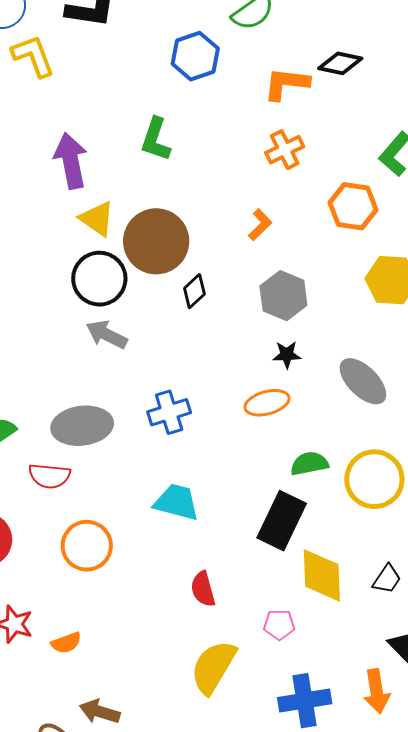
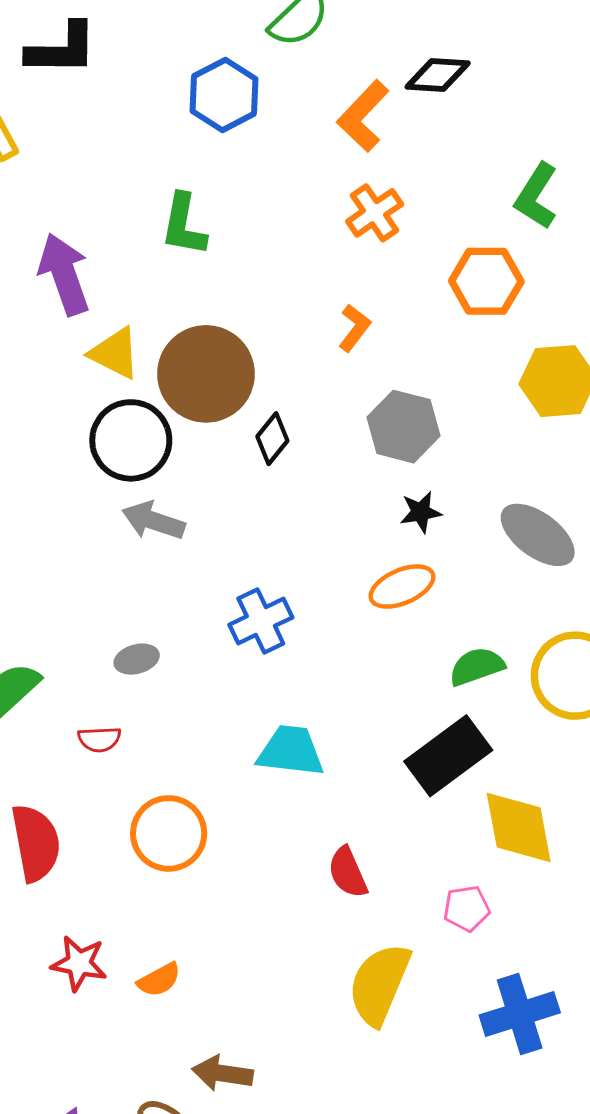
orange L-shape: (286, 84) -> (363, 116), turned -45
gray ellipse: (82, 426) -> (137, 659), size x0.5
red semicircle: (49, 476) -> (99, 739), size x0.7
black rectangle: (282, 521) -> (448, 756), turned 36

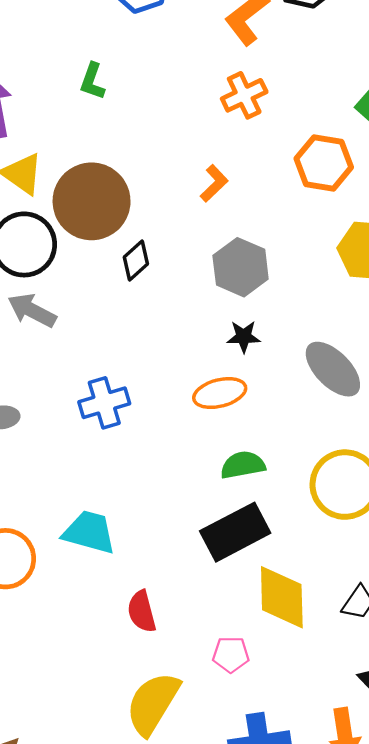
green L-shape: (184, 225) -> (92, 81), size x0.7
green semicircle: (477, 666) -> (243, 465), moved
cyan trapezoid: (291, 751) -> (89, 532), moved

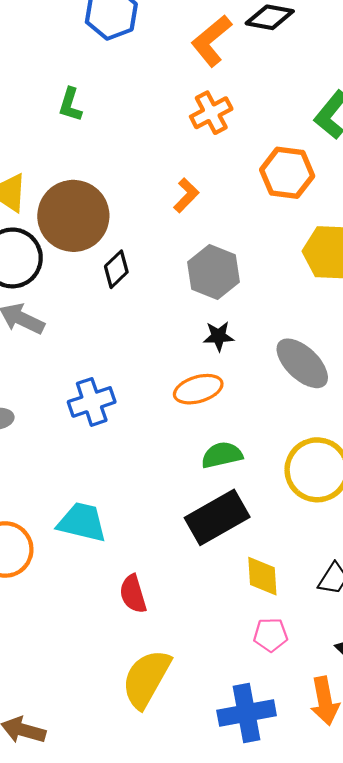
yellow diamond: (282, 597) -> (262, 576), size x0.7
pink pentagon: (231, 654) -> (271, 635), moved

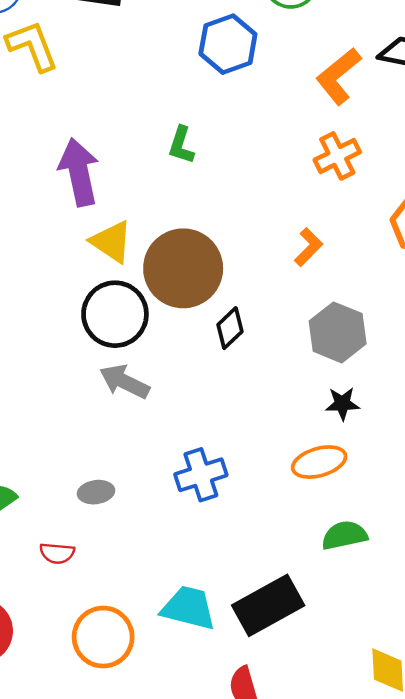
black rectangle: (217, 517) -> (268, 605), moved

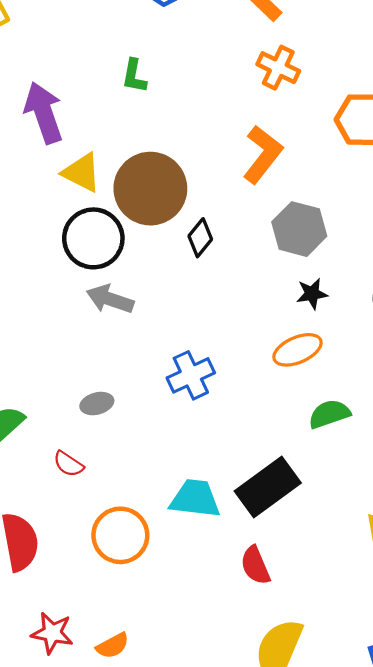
orange cross: (337, 156) -> (278, 68), turned -30
orange L-shape: (309, 247) -> (263, 154), size x1.6
red semicircle: (57, 553) -> (68, 464), turned 36

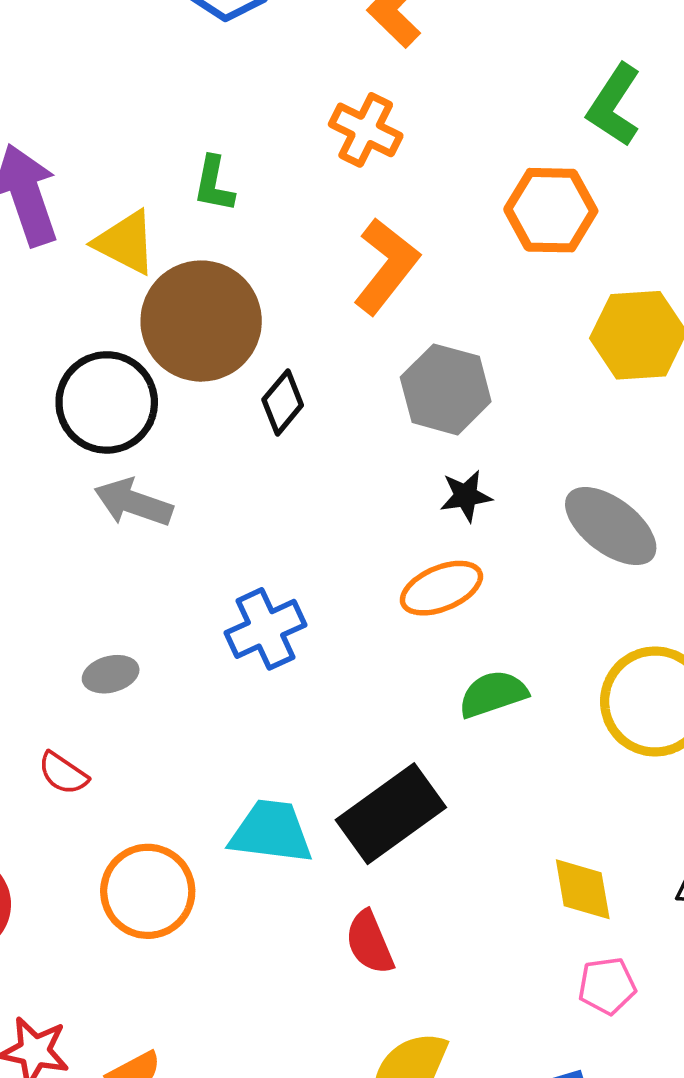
orange cross: (278, 68) -> (366, 130), moved
green L-shape: (134, 76) -> (214, 184), moved
yellow triangle: (82, 173) -> (126, 242), moved

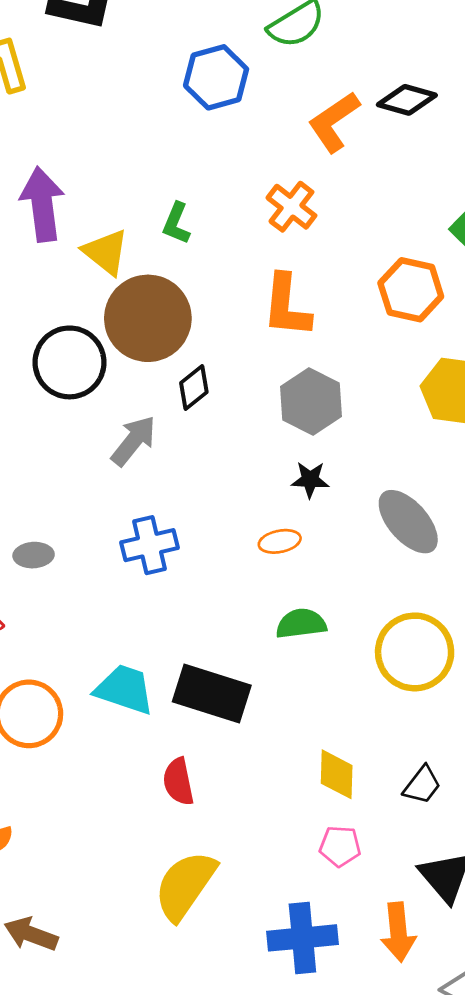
orange L-shape: (386, 266) -> (287, 306), turned 136
gray arrow: (133, 503) -> (134, 441), moved, turned 98
orange ellipse: (441, 588) -> (280, 541), size x0.7
black rectangle: (391, 814) -> (212, 694), turned 42

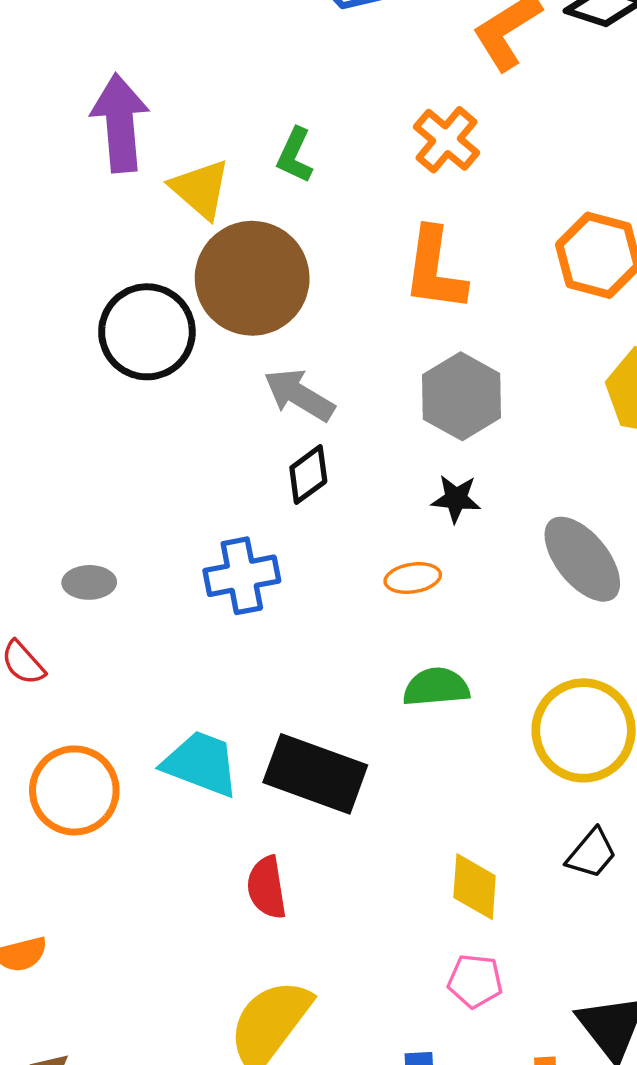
black diamond: (194, 387) -> (308, 475), moved
gray arrow: (134, 441) -> (299, 395), moved, turned -100
black trapezoid: (422, 785) -> (592, 854), moved

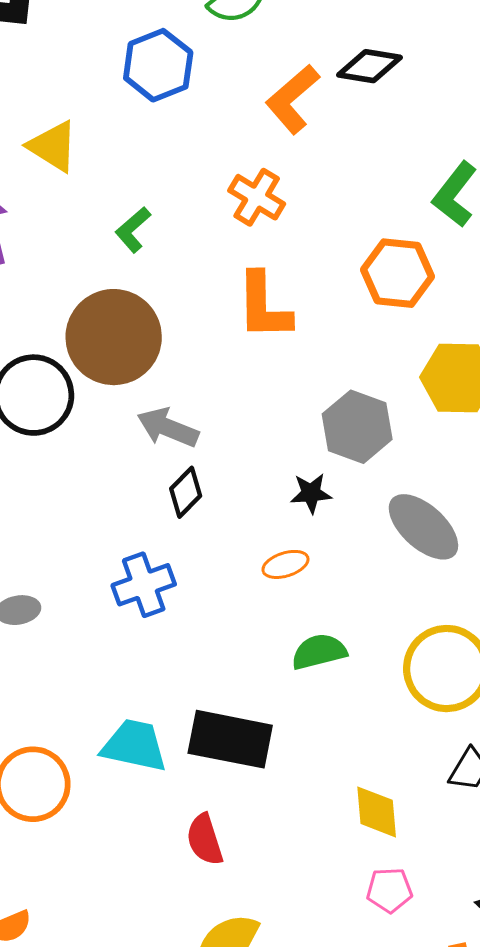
green L-shape: (295, 155) -> (133, 230), turned 33
yellow triangle: (200, 189) -> (53, 146), moved
gray hexagon: (461, 396) -> (357, 427), moved

